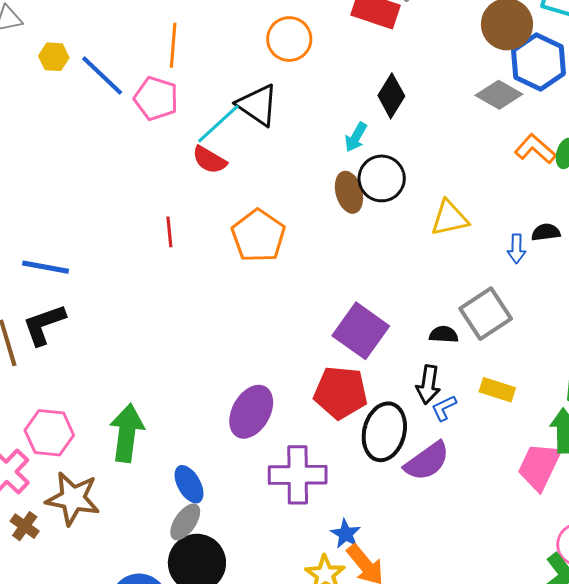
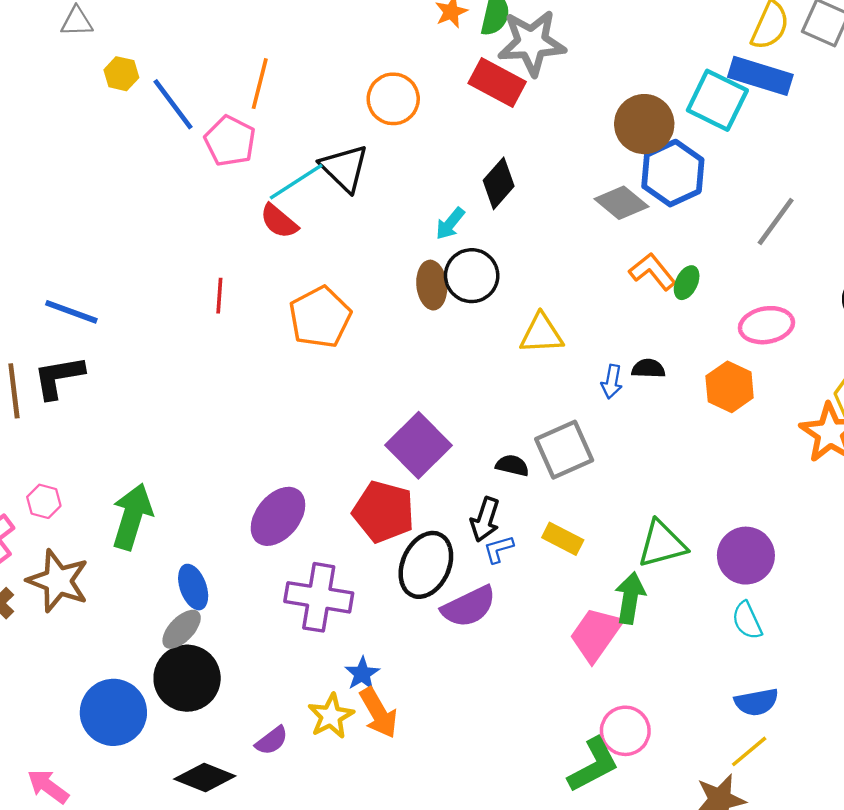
pink hexagon: (49, 433) -> (44, 501), size x0.6

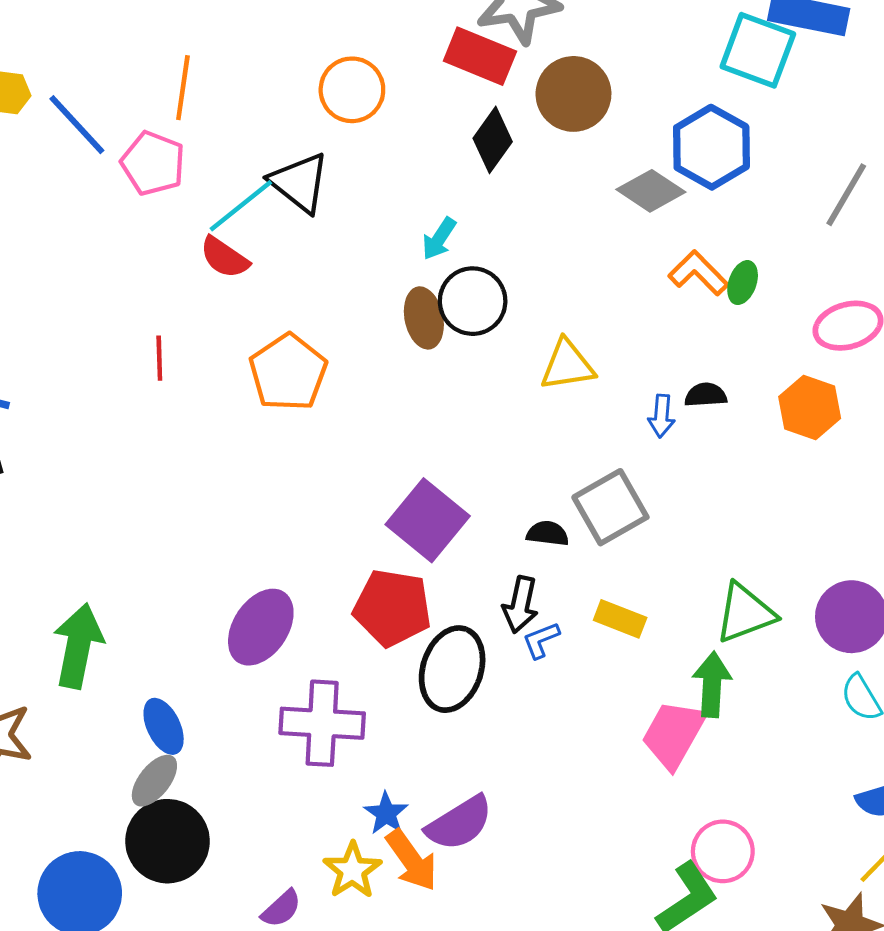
brown circle: (644, 124) -> (573, 94), moved
black diamond: (499, 183) -> (493, 140), moved
purple semicircle: (469, 607) -> (459, 823), moved

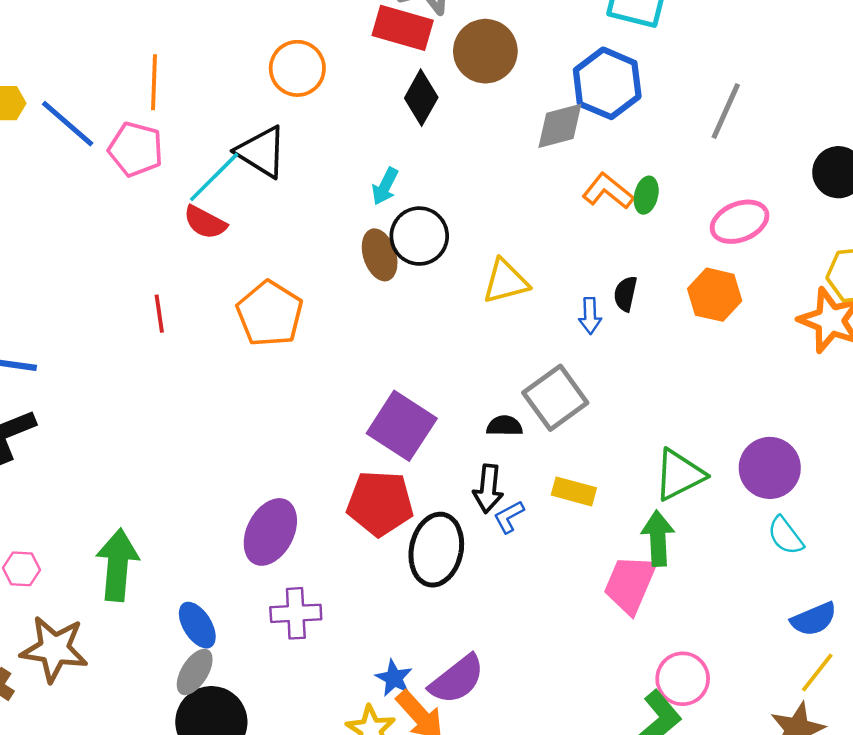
gray diamond: (651, 191) -> (560, 126), turned -42
black semicircle: (706, 395) -> (625, 294), turned -68
purple cross: (322, 723) -> (296, 613), moved, size x0.7

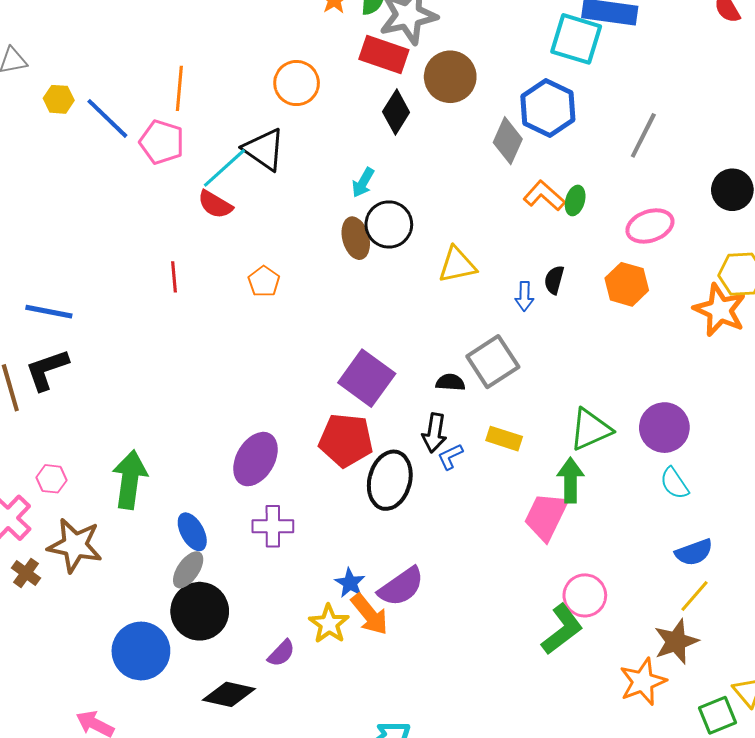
gray diamond: (560, 126) -> (508, 141), turned -54
orange pentagon: (270, 314) -> (264, 281), size x0.6

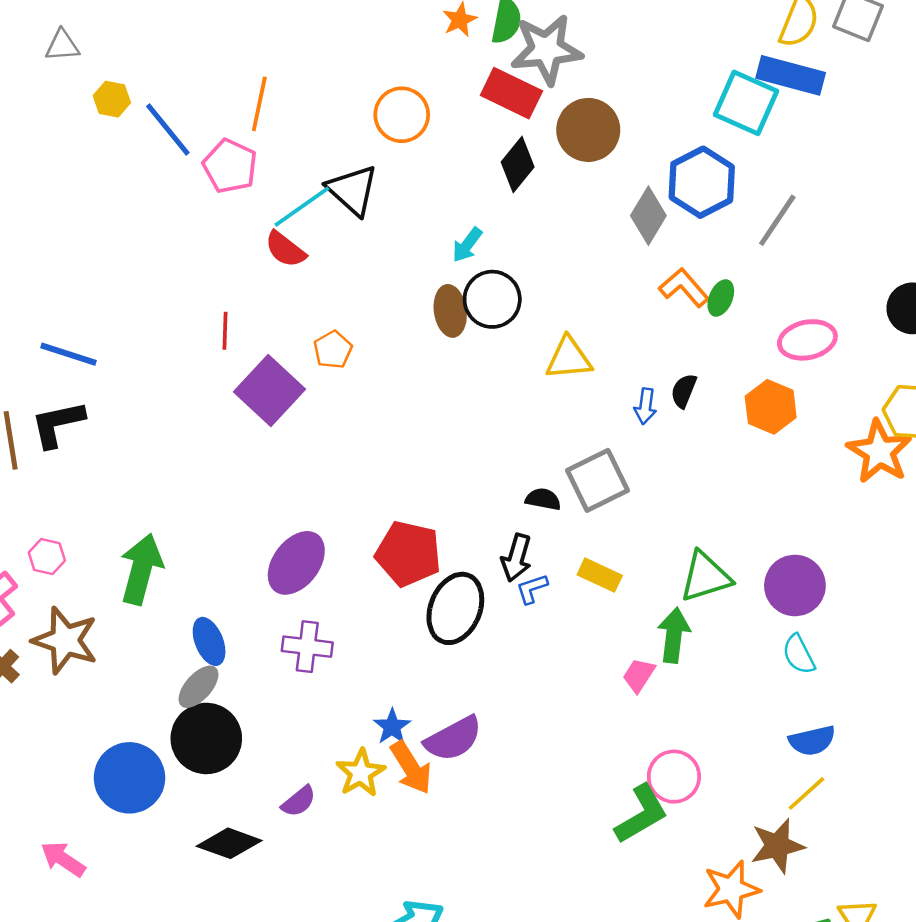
gray line: (643, 135) -> (777, 220), moved
purple square: (367, 378) -> (270, 390), moved
pink trapezoid: (546, 516) -> (639, 675), size x0.6

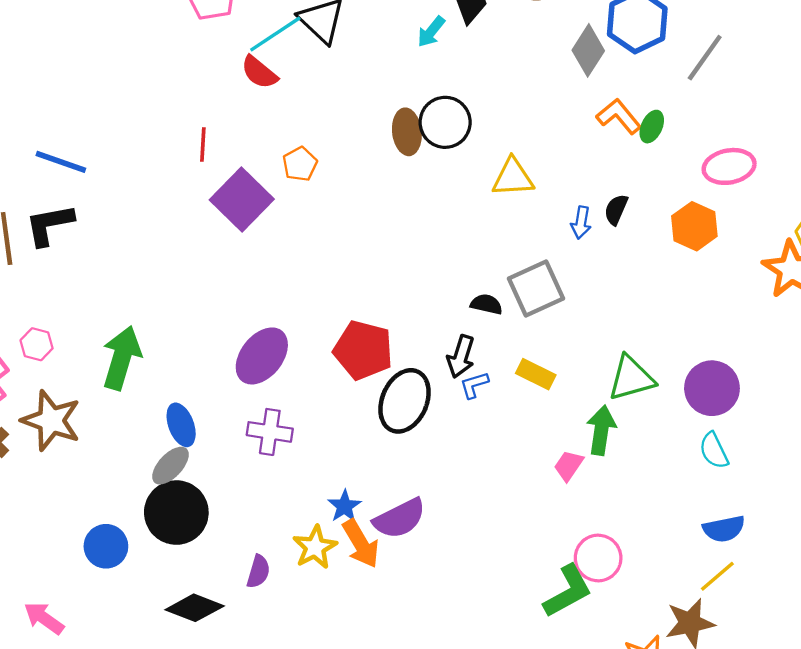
cyan arrow: (467, 245) -> (431, 32), moved
blue circle: (129, 778) -> (106, 546), size x0.7
purple semicircle: (299, 801) -> (258, 572), turned -36

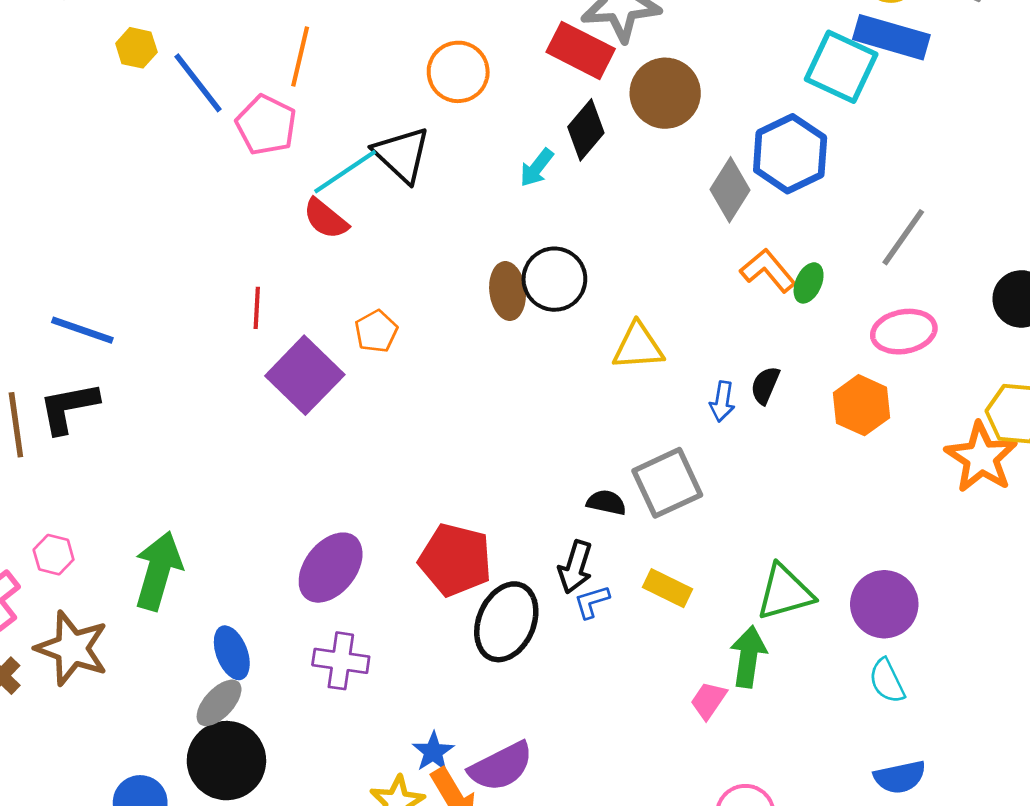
gray line: (705, 58) -> (903, 237), moved

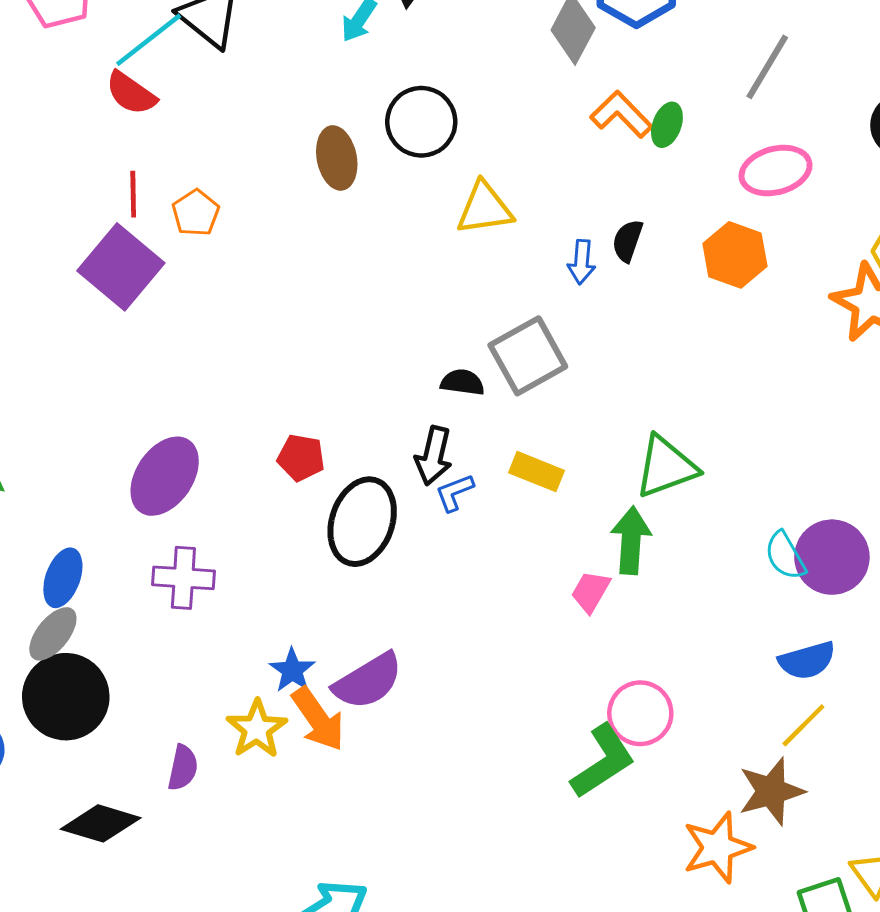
black circle: (554, 279) -> (421, 122), moved
red line: (257, 308) -> (133, 194), moved
red pentagon: (455, 560) -> (301, 458), size x0.6
purple circle: (884, 604) -> (832, 557), moved
blue ellipse: (232, 653) -> (63, 578), turned 45

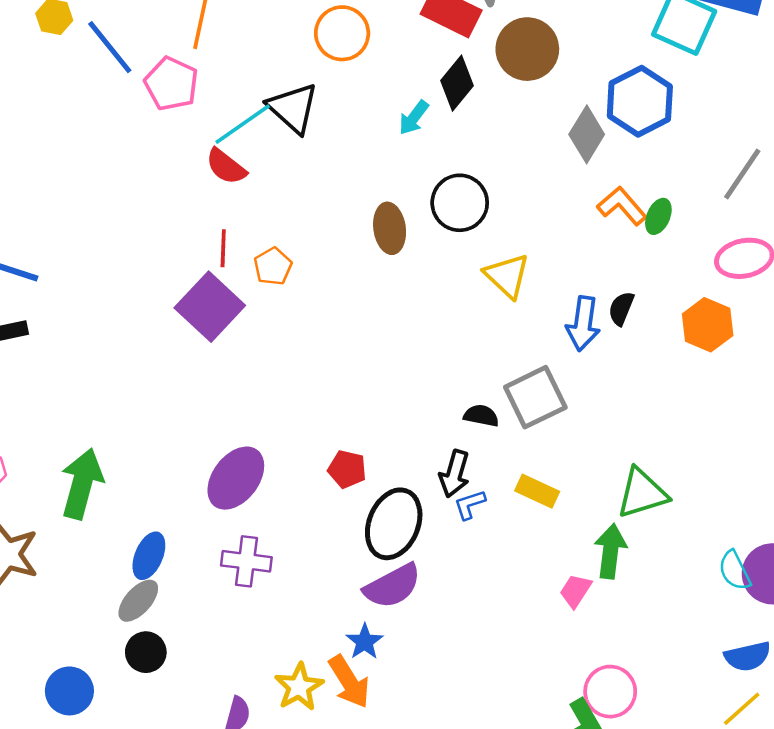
yellow triangle: (485, 208) -> (507, 276), turned 48
blue arrow: (582, 262) -> (583, 324), size x1.5
blue star: (292, 670) -> (365, 642), moved
purple semicircle: (368, 681) -> (392, 586), moved
black circle: (66, 697) -> (146, 652), size x0.6

